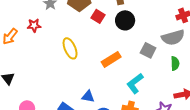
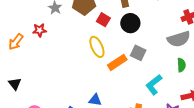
yellow ellipse: (70, 48) -> (97, 47), moved
gray square: (148, 50) -> (138, 53), moved
cyan L-shape: (135, 83) -> (154, 85), moved

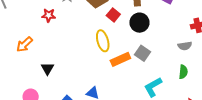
gray semicircle: (179, 39) -> (185, 46), size x0.6
orange arrow: (16, 42) -> (25, 44), moved
black triangle: (15, 84) -> (47, 69), moved

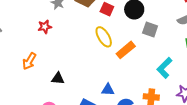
gray square: (142, 53) -> (150, 29), moved
black triangle: (47, 69) -> (58, 78), turned -40

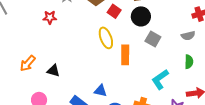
orange rectangle: (126, 50) -> (125, 55), turned -60
orange arrow: (29, 61) -> (28, 63), moved

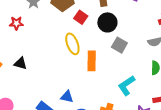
black triangle: (53, 71) -> (20, 63), moved

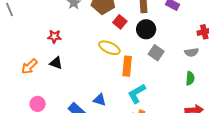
red star: (16, 23) -> (54, 37), moved
yellow ellipse: (72, 44) -> (109, 48), turned -50
cyan L-shape: (127, 85) -> (137, 94), moved

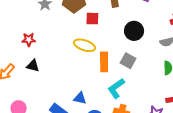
red square: (120, 22) -> (92, 19), turned -32
black circle: (146, 29) -> (134, 31), moved
gray square: (156, 53) -> (128, 61), moved

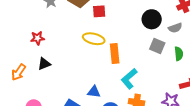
black circle: (134, 31) -> (152, 19), moved
gray square: (128, 61) -> (157, 46), moved
black triangle: (33, 66) -> (44, 64), turned -32

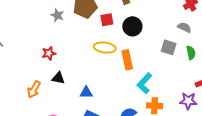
black circle: (152, 19) -> (132, 26), moved
gray semicircle: (175, 28) -> (184, 27), turned -128
black triangle: (44, 64) -> (58, 78), turned 40
blue triangle: (94, 92) -> (86, 92), moved

